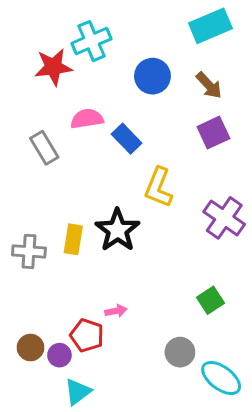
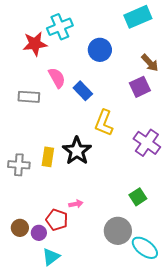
brown arrow: (209, 85) -> (150, 63), moved
pink semicircle: (87, 119) -> (57, 78), turned 70
gray rectangle: (44, 148) -> (29, 97), turned -55
gray circle: (180, 352) -> (118, 231), size x1.4

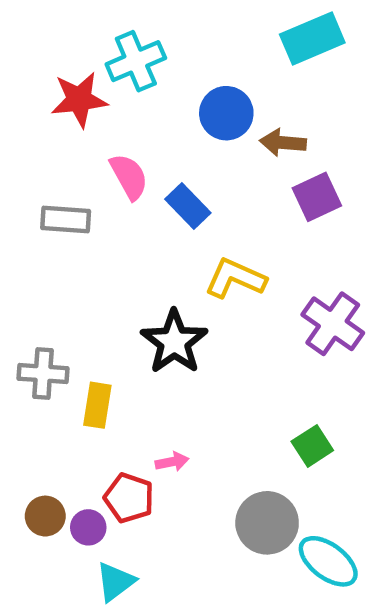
brown arrow: (150, 63) -> (283, 143), moved, turned 138
yellow L-shape: (104, 123) -> (235, 278), turned 92
yellow rectangle: (48, 157) -> (97, 405), moved

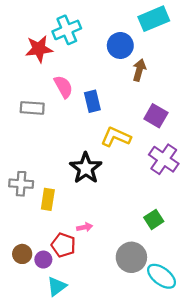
blue circle: (226, 113) -> (120, 45), moved
brown arrow: (283, 143) -> (139, 70), turned 100
purple square: (317, 197) -> (156, 116), moved, turned -35
blue rectangle: (188, 206) -> (92, 101), turned 30

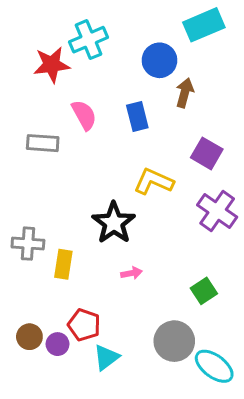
blue rectangle: (92, 101) -> (137, 116), moved
pink arrow: (85, 227) -> (131, 273), moved
cyan triangle: (57, 286) -> (106, 357), moved

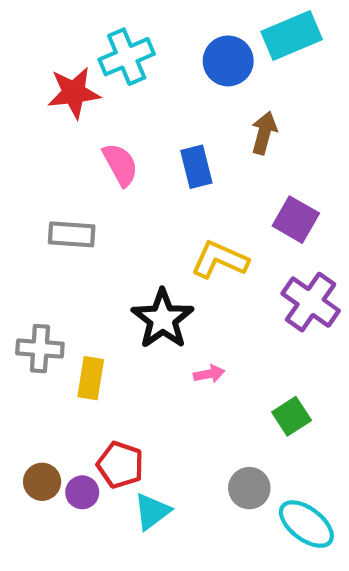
blue circle: (159, 60) -> (228, 61), moved
gray rectangle: (43, 143) -> (72, 234), moved
pink arrow: (131, 273) -> (209, 374), moved
gray circle: (174, 341) -> (249, 488), size x0.7

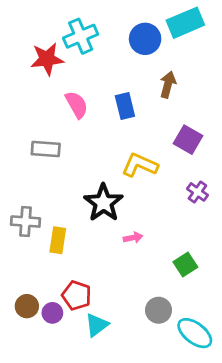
purple cross: (311, 302) -> (197, 192), size x0.6

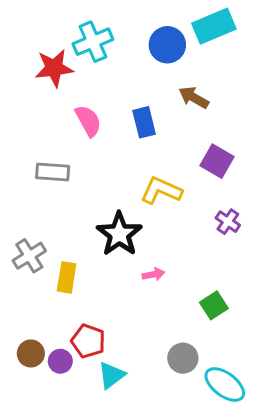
brown arrow: (168, 85) -> (194, 98), turned -75
gray cross: (26, 222) -> (29, 256), turned -36

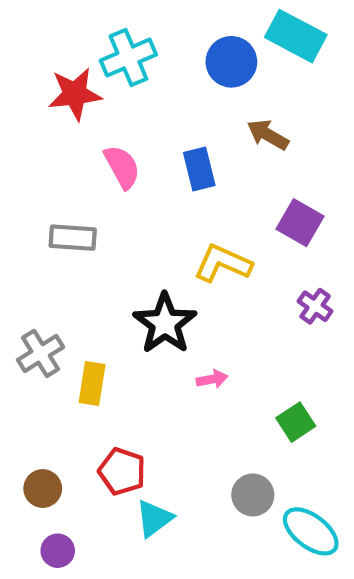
cyan rectangle: (214, 26) -> (296, 36), turned 51
purple circle: (60, 361) -> (58, 551), moved

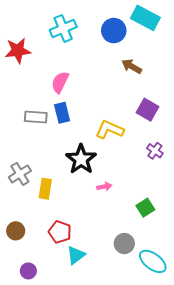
red star: (75, 94) -> (18, 51), moved
pink semicircle: (122, 167) -> (60, 82), turned -125
blue rectangle: (199, 169) -> (62, 113), moved
brown circle: (43, 489) -> (16, 231), moved

